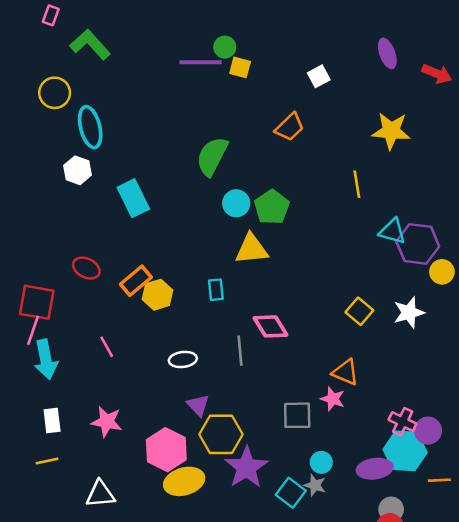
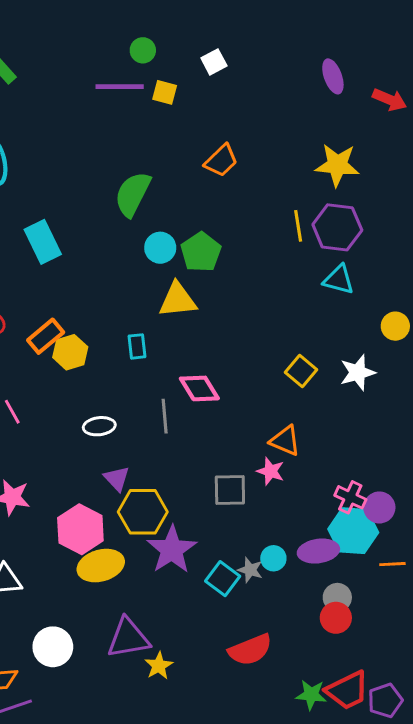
green circle: (225, 47) -> (143, 50), moved
white square: (319, 76) -> (214, 62), moved
purple hexagon: (418, 244) -> (337, 227), moved
cyan circle: (321, 462) -> (273, 558), moved

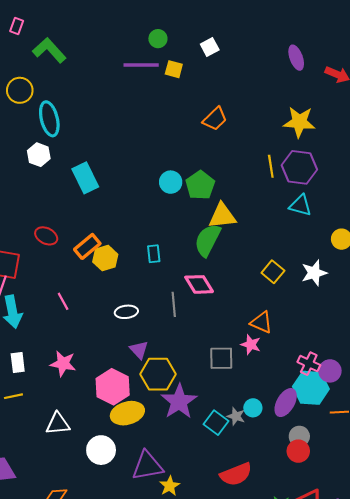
green semicircle: (133, 194) -> (208, 240), moved
yellow triangle: (178, 300) -> (222, 216), moved
purple ellipse: (318, 551) -> (286, 403), turned -52
white circle: (53, 647) -> (101, 450), moved

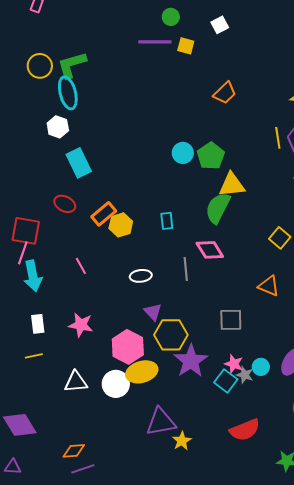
green L-shape: (49, 50) -> (72, 65), moved, turned -64
cyan rectangle: (85, 178) -> (79, 163), moved
pink star: (251, 345) -> (234, 364), moved
white circle: (101, 450) -> (116, 384), moved

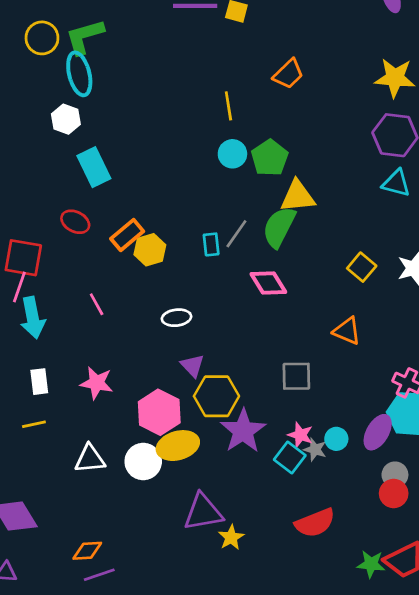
yellow line: (278, 138) -> (228, 106), moved
gray line: (186, 269) -> (236, 234), moved, turned 40

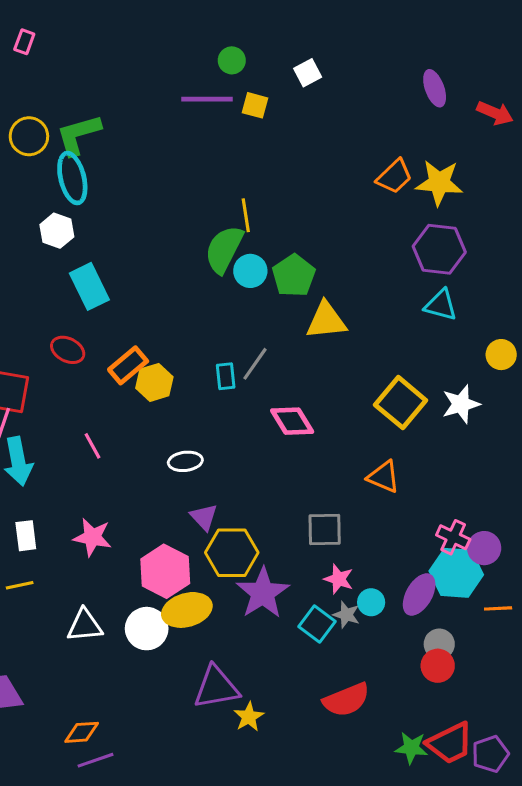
orange trapezoid: (288, 74) -> (394, 176), moved
green semicircle: (279, 227) -> (224, 249), moved
yellow square: (362, 267) -> (401, 403), size x1.5
pink star: (300, 435) -> (339, 579), moved

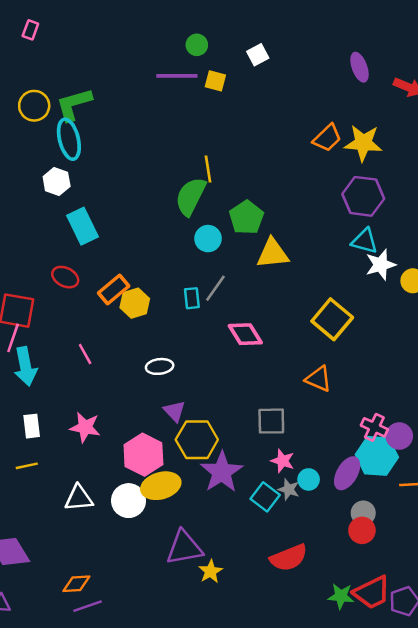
cyan circle: (250, 271) -> (208, 239), moved
white star: (461, 404) -> (381, 265), moved

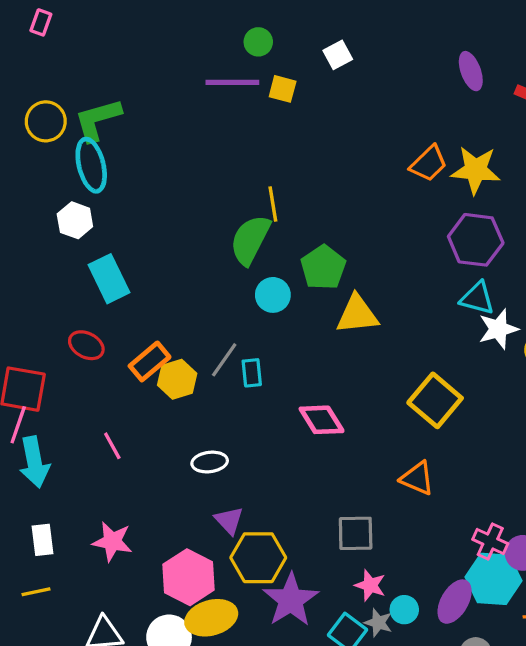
gray line: (215, 288) -> (224, 360), moved

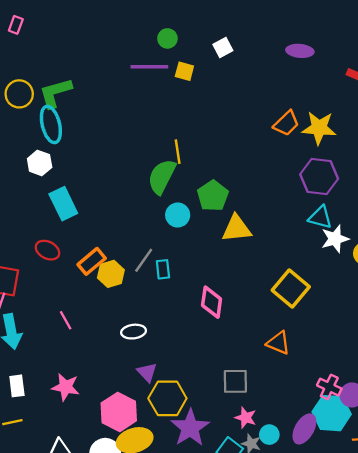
purple ellipse: (471, 71) -> (300, 51), moved, turned -65
pink diamond: (322, 420) -> (212, 302), turned 40

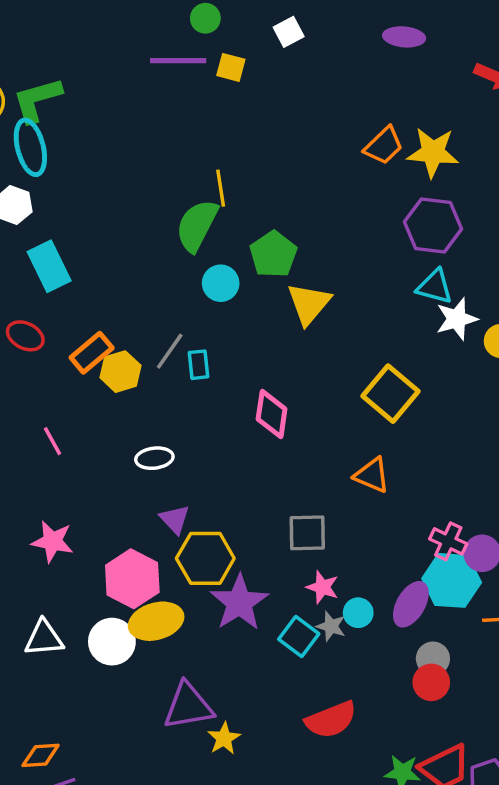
yellow triangle: (237, 229) -> (309, 304), turned -44

